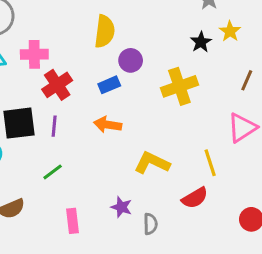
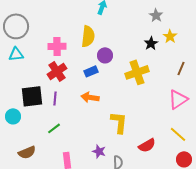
pink cross: (34, 54) -> (57, 46), moved
yellow L-shape: (152, 163) -> (119, 122), turned 70
yellow line: (210, 163) -> (178, 134), moved, turned -30

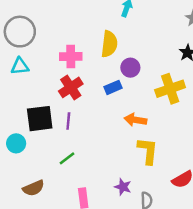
orange arrow: (90, 97) -> (135, 120), moved

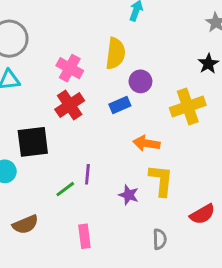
pink cross: (71, 56) -> (70, 68), turned 30
purple line: (68, 121) -> (87, 174), moved
purple star: (123, 187) -> (129, 195), moved

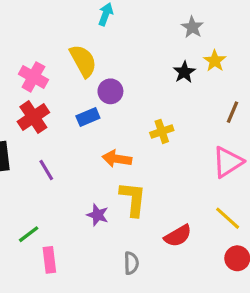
yellow semicircle: (115, 53) -> (83, 61), turned -36
yellow cross: (188, 106) -> (162, 131), moved, size x0.6
purple line: (87, 174) -> (46, 170), moved, turned -36
green line: (65, 189) -> (29, 234), moved

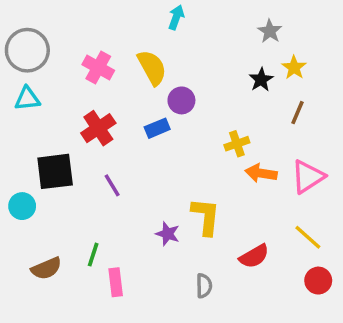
pink cross: (33, 77) -> (98, 68), moved
brown line: (232, 112) -> (297, 113), moved
orange arrow: (117, 159) -> (261, 173), moved
green line: (29, 234) -> (93, 255), turned -35

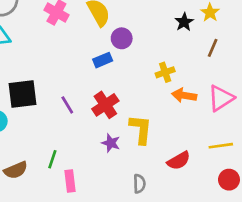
red cross: (98, 128) -> (105, 105), moved
yellow line: (308, 237) -> (221, 146), turned -50

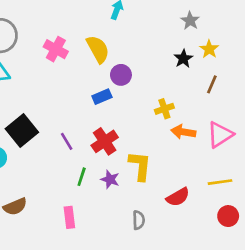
black square: (22, 94) -> (22, 131), turned -32
green line: (52, 159) -> (82, 177), moved

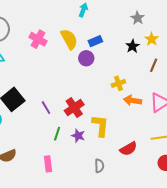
blue rectangle: (102, 97) -> (95, 41), moved

